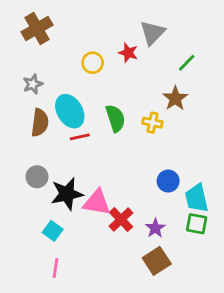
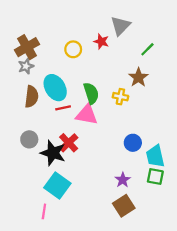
brown cross: (37, 29) -> (27, 47), moved
black star: (67, 194) -> (53, 153), turned 30
pink triangle: (97, 202) -> (87, 115), moved
red cross: (121, 220) -> (69, 143), moved
cyan square: (53, 231) -> (57, 186), moved, size x1.6

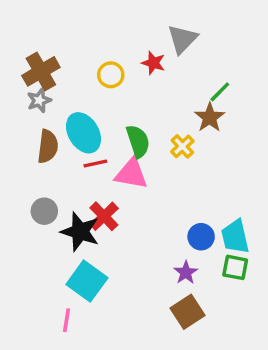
green line: (147, 49) -> (220, 92), moved
yellow cross: (120, 97) -> (182, 146), turned 35
blue circle: (133, 143) -> (201, 237), moved

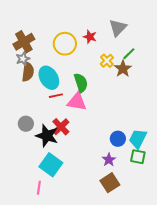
gray triangle: (182, 39) -> (118, 28), moved
yellow circle: (111, 75) -> (65, 44), size x1.5
brown semicircle: (48, 146) -> (28, 72), moved
yellow cross: (182, 146) -> (107, 61), moved
cyan trapezoid: (235, 237) -> (138, 139), turned 40

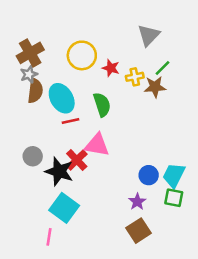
red star: (90, 37) -> (111, 68), moved
yellow cross: (107, 61) -> (135, 77), turned 32
brown star: (123, 69) -> (155, 87), turned 30
pink triangle: (77, 102) -> (97, 145), moved

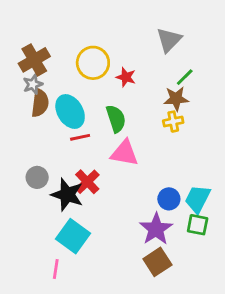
yellow cross: (135, 77) -> (173, 122), moved
pink triangle: (97, 145) -> (124, 153), moved
purple star: (137, 202) -> (156, 229), size x1.6

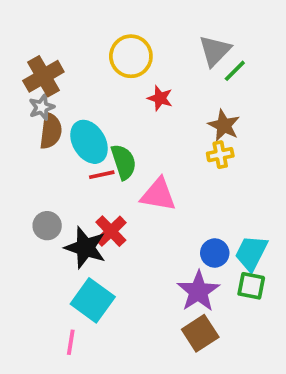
yellow circle: (93, 63) -> (131, 56), moved
green line: (185, 77) -> (235, 71), moved
brown star: (176, 99) -> (224, 125), turned 30
green semicircle: (116, 119) -> (124, 162), moved

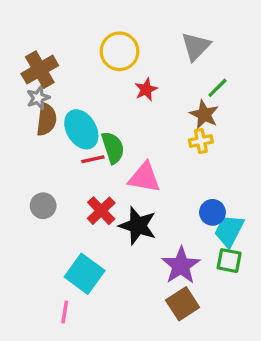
green line: (235, 71) -> (217, 88), moved
red star: (160, 98) -> (146, 90), turned 30
black star: (85, 248) -> (138, 226), moved
blue circle: (215, 253) -> (212, 212), moved

